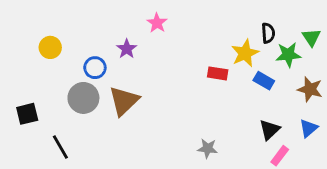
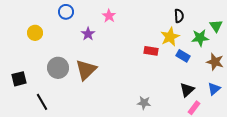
black semicircle: (268, 33) -> (179, 16), moved
blue circle: (95, 68) -> (66, 12), moved

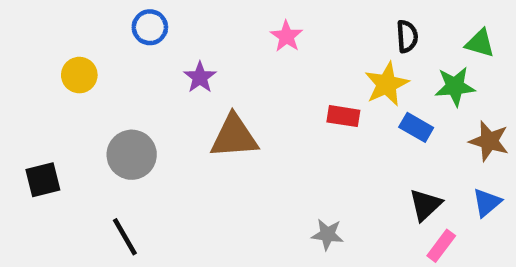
pink star: (109, 16) -> (286, 36), moved
green triangle: (216, 26) -> (480, 43), moved, turned -40
brown triangle: (86, 70) -> (234, 137), moved, turned 40
black line: (42, 102) -> (125, 237), moved

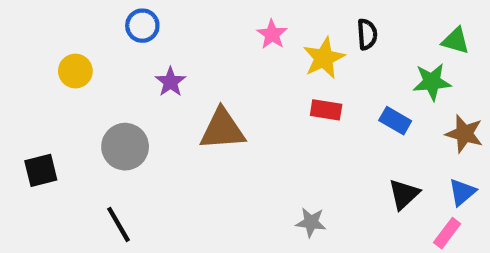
black semicircle: (407, 36) -> (367, 34), moved
purple star: (200, 77) -> (170, 82), moved
yellow star: (387, 84) -> (324, 58), moved
pink rectangle: (441, 246) -> (447, 233), moved

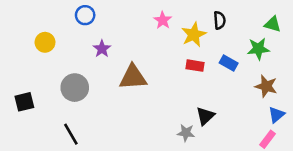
blue rectangle: (395, 121) -> (229, 63), moved
brown star: (464, 134) -> (266, 86), moved
black triangle: (404, 194) -> (205, 116), moved

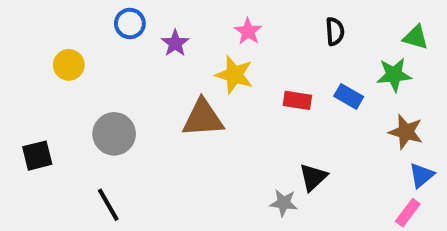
yellow star: (194, 35) -> (234, 75), moved, turned -30
purple star: (102, 49) -> (175, 43), moved

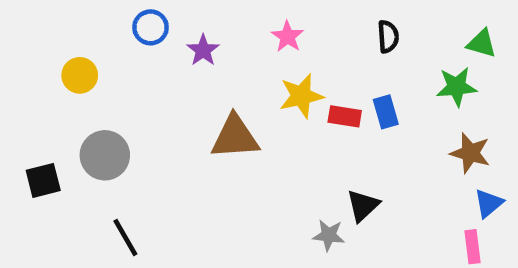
yellow star: (234, 75) -> (301, 96), moved, turned -30
blue rectangle: (349, 96) -> (386, 112), moved, turned 44
gray circle: (114, 134) -> (105, 155), moved
pink rectangle: (408, 213) -> (473, 247), turned -44

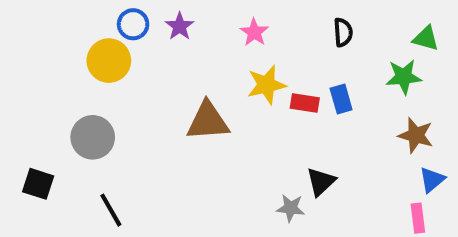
purple star: (203, 50) -> (180, 26), moved
yellow circle: (80, 75) -> (109, 61), moved, size x1.4
black square: (43, 180) -> (38, 184), moved, turned 32

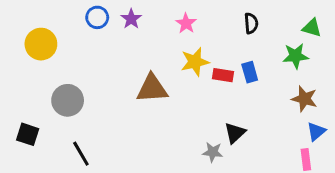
yellow circle: (109, 61) -> (41, 44), moved

